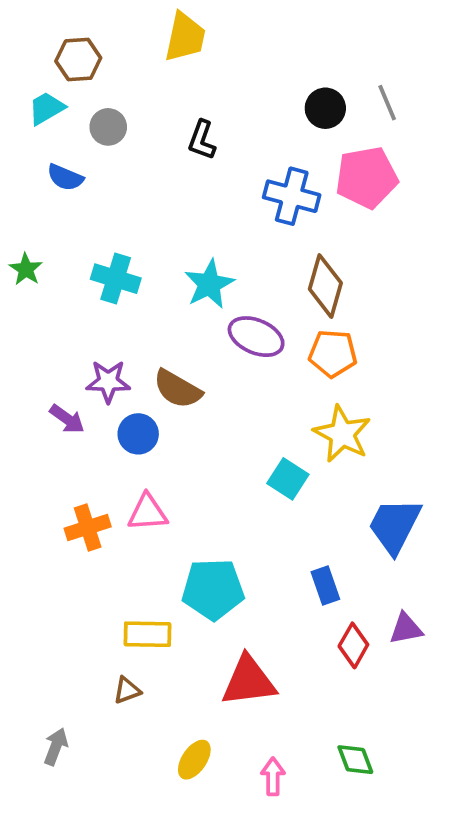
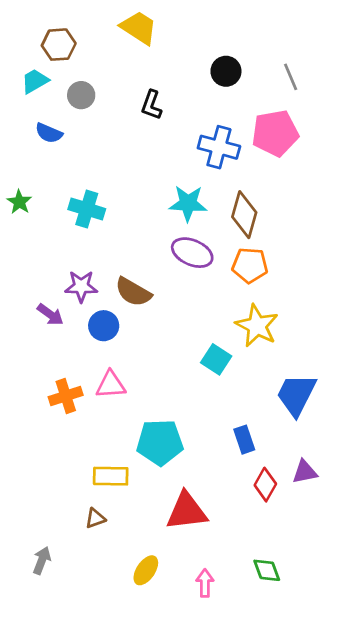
yellow trapezoid: (185, 37) -> (139, 28), turned -69
black circle: (325, 108) -> (226, 71), moved
cyan star: (209, 284) -> (188, 203), moved, turned 30

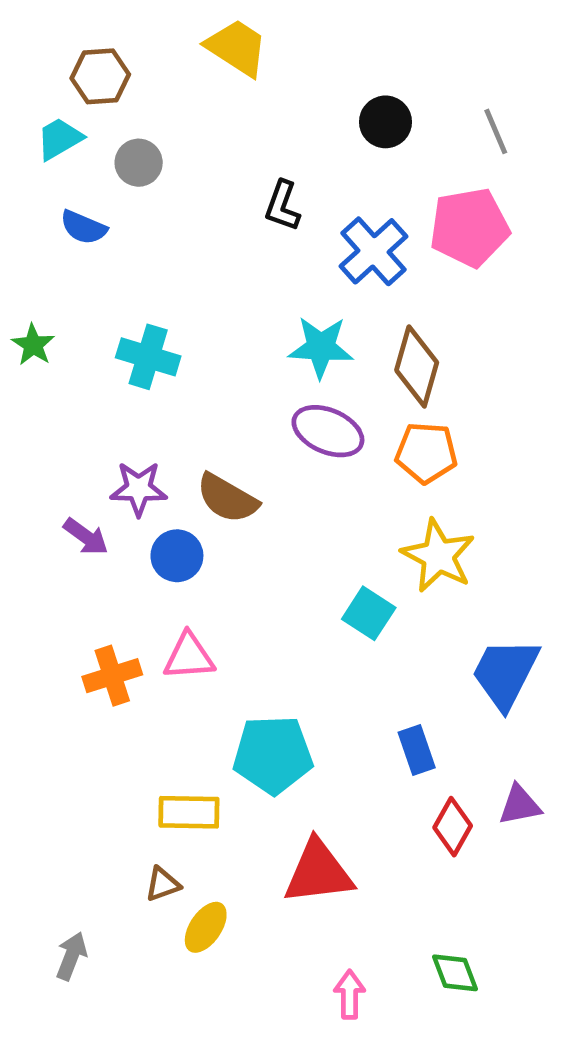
black L-shape: (151, 105) -> (282, 206), moved
blue cross: (219, 147) -> (374, 251), turned 33
yellow ellipse: (146, 570) -> (206, 927), moved

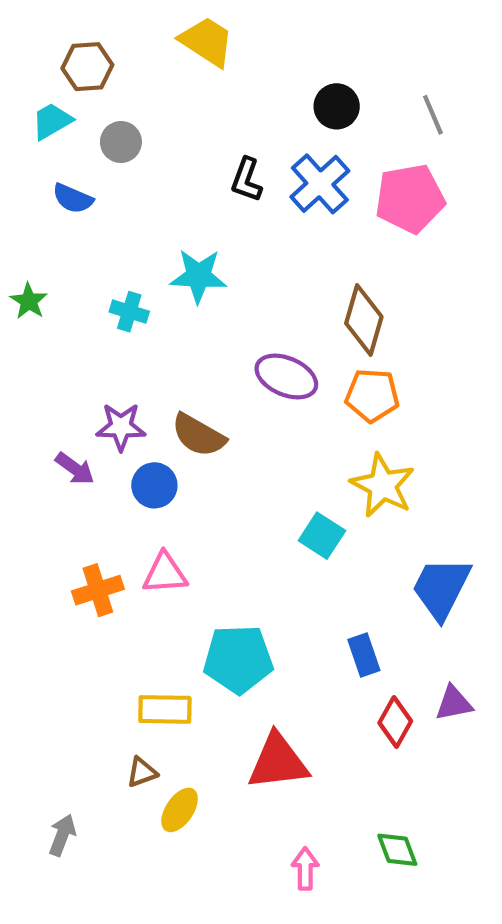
blue cross: (374, 251) -> (320, 184), moved
cyan star: (321, 347) -> (198, 276), moved
cyan cross: (148, 357) -> (129, 312), size x0.7

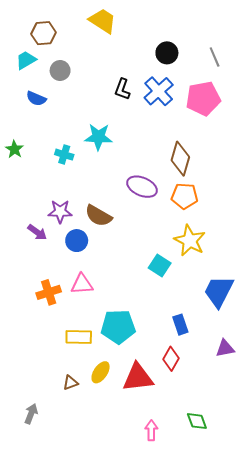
yellow rectangle: (165, 709) -> (79, 337), moved
red diamond: (395, 722) -> (171, 359), moved
yellow ellipse: (180, 810) -> (101, 372), moved

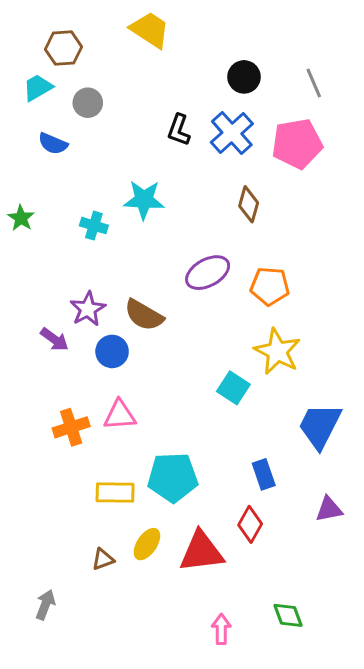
brown diamond: (180, 159) -> (249, 204), moved, size x0.7
purple ellipse: (142, 187) -> (208, 273), turned -52
purple star: (60, 212) -> (88, 309), turned -30

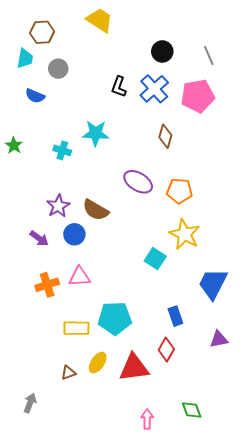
cyan trapezoid: (38, 88) -> (25, 59), turned 130
purple ellipse: (208, 273) -> (138, 182), turned 60
purple arrow: (54, 339) -> (39, 238), moved

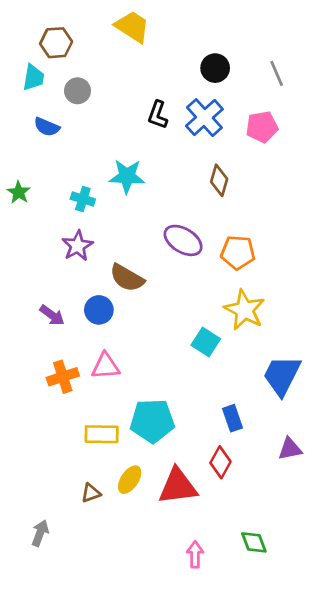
pink pentagon: (198, 96) -> (262, 127), size x0.7
purple star: (58, 206) -> (77, 246), moved

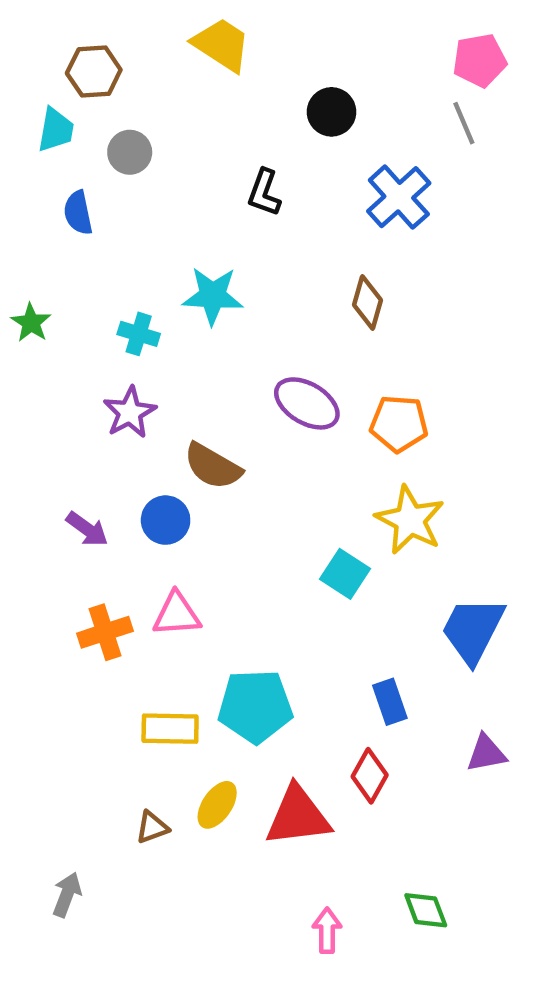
black circle: (215, 68) -> (332, 112), moved
blue cross: (204, 118) -> (399, 197), moved
blue semicircle: (47, 127) -> (78, 213), turned 55
pink pentagon: (262, 127) -> (480, 60), moved

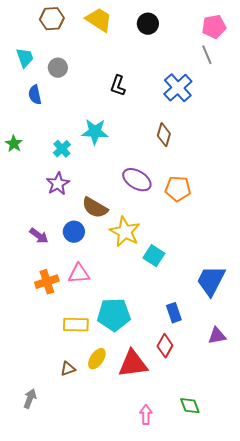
brown hexagon: (94, 72) -> (52, 19), moved
black circle: (332, 112) -> (148, 24), moved
cyan trapezoid: (56, 130) -> (25, 58), turned -30
cyan cross: (139, 334) -> (62, 149), turned 30
yellow star: (410, 520) -> (125, 232), moved

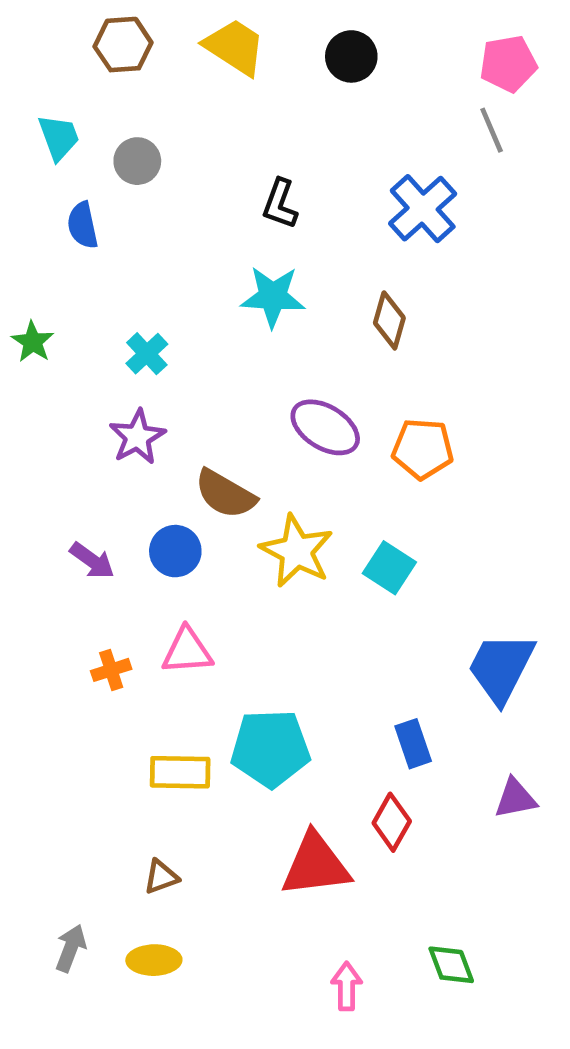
cyan star: (95, 132) -> (273, 297), moved
cyan square: (154, 256) -> (389, 568), moved
orange cross: (47, 282) -> (111, 670), size x0.7
yellow ellipse: (97, 359) -> (154, 960), moved, turned 55

